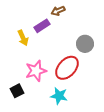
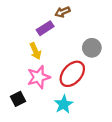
yellow arrow: (23, 38) -> (35, 51), moved
cyan star: (59, 96) -> (64, 104), turned 30

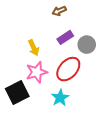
purple rectangle: (45, 28) -> (65, 37), moved
black square: (18, 99) -> (17, 93), size x1.6

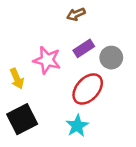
yellow arrow: (34, 48) -> (17, 79), moved
pink star: (37, 72) -> (47, 60), moved, turned 30

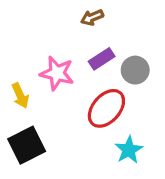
cyan star: (77, 126) -> (129, 150), moved

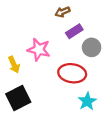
purple rectangle: (102, 59) -> (74, 31), moved
red ellipse: (106, 108) -> (72, 73), turned 56

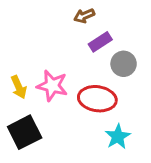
pink star: (39, 50) -> (52, 86), moved

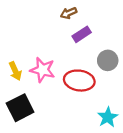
gray circle: (124, 64) -> (108, 60), moved
cyan star: (118, 137) -> (108, 117), moved

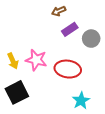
gray circle: (108, 60) -> (91, 39), moved
cyan star: (108, 117) -> (81, 101), moved

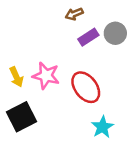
gray circle: (91, 39) -> (115, 33), moved
red ellipse: (68, 69) -> (86, 87), turned 45

